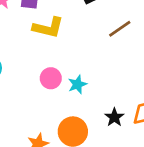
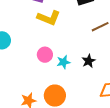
black star: (114, 117) -> (89, 61), moved

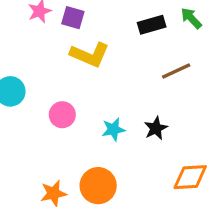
pink circle: (45, 55) -> (62, 115), moved

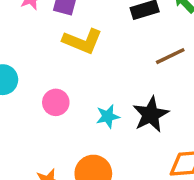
black star: (156, 128) -> (151, 114), size x1.5

